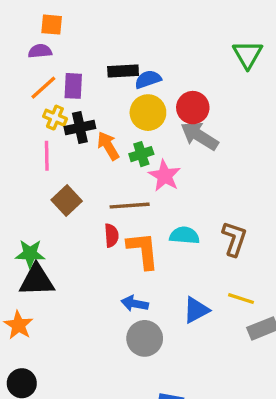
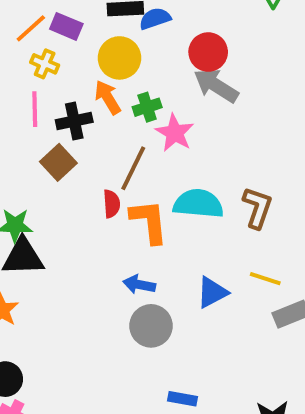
purple rectangle: (73, 86) -> (66, 26), turned -70
yellow circle: (148, 113) -> (119, 58), moved
black cross: (80, 128) -> (74, 121), moved
brown line: (130, 206) -> (133, 168), turned -60
cyan semicircle: (184, 235) -> (198, 204), size x1.4

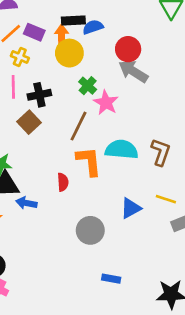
orange arrow: (108, 97) -> (62, 36), moved, turned 30
green cross: (147, 107) -> (88, 86), turned -30
red semicircle: (112, 204) -> (63, 182), moved
blue arrow: (139, 285) -> (26, 203), moved

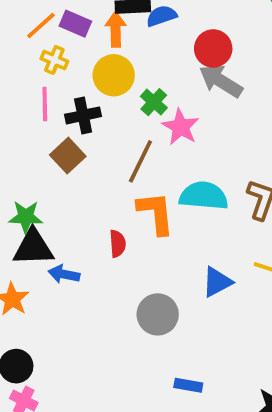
yellow circle: (69, 53) -> (114, 75), moved

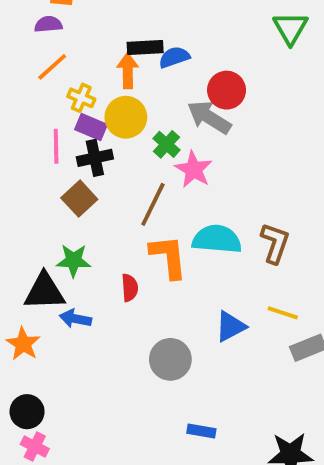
purple rectangle: (75, 24) -> (91, 127), moved
yellow cross: (54, 60) -> (81, 98), moved
gray arrow: (221, 81) -> (209, 117), moved
green star: (26, 217) -> (74, 261), moved

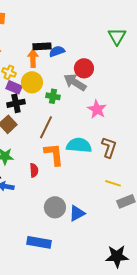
green cross: (166, 144) -> (53, 96), turned -32
pink star: (194, 170) -> (97, 109), moved
blue triangle: (230, 326) -> (77, 213), moved
blue rectangle: (201, 431) -> (39, 242), moved, size x1.6

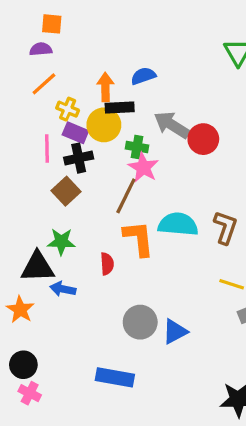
black rectangle: (42, 46) -> (120, 108), moved
red circle: (84, 68) -> (203, 139), moved
pink star: (97, 109) -> (143, 167), moved

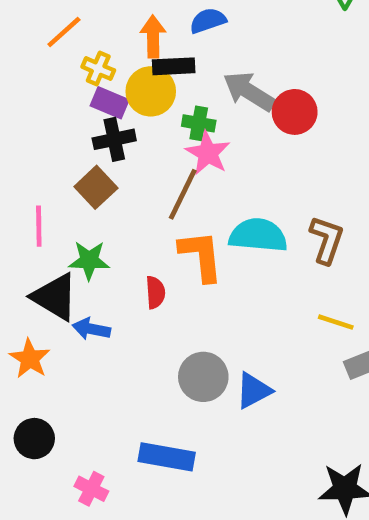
pink line: (47, 149) -> (39, 226), moved
black triangle: (38, 267) -> (55, 297), turned 33
pink cross: (30, 393) -> (91, 489), moved

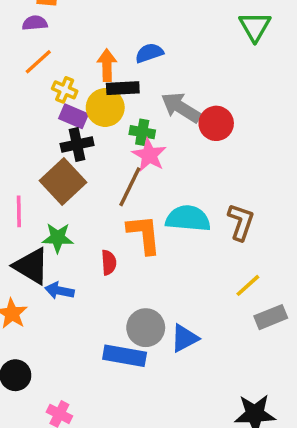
brown square: (96, 187) -> (63, 181), size x1.4
yellow line: (336, 322) -> (248, 285), turned -60
blue rectangle: (167, 457) -> (125, 356), moved

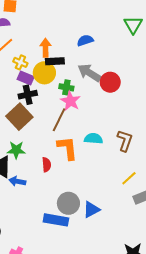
blue semicircle: (149, 53) -> (85, 40), moved
cyan semicircle: (188, 218) -> (93, 139), size x0.7

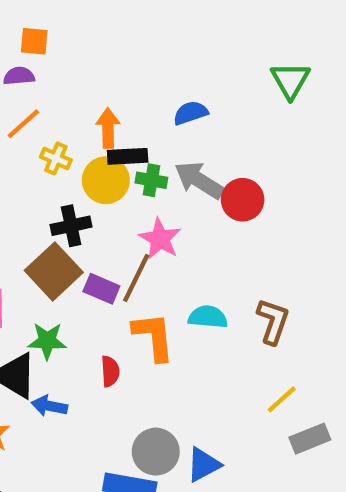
purple rectangle: (26, 78) -> (101, 289), moved
green cross: (66, 87) -> (151, 180), moved

